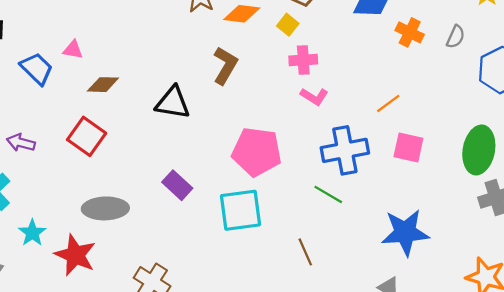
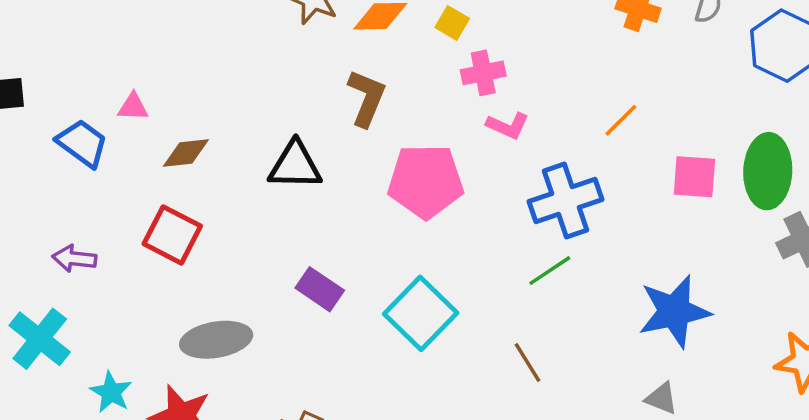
pink square: (408, 147) -> (694, 177), moved
pink pentagon: (257, 152) -> (426, 181), moved
green line: (328, 194) -> (550, 271), turned -56
cyan square: (240, 210) -> (421, 313), turned -30

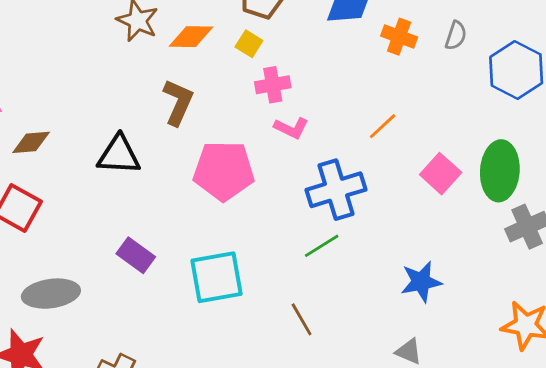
pink square: (694, 177) -> (441, 174), turned 36
blue star: (674, 311) -> (421, 282), size x0.7
cyan square: (421, 313) -> (217, 277), turned 34

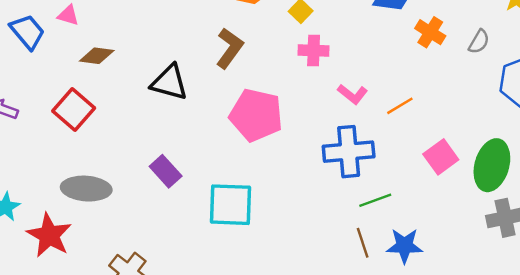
pink L-shape: (291, 128) -> (353, 94), moved
green line: (322, 246) -> (375, 200), moved
brown line: (302, 319) -> (363, 243), moved

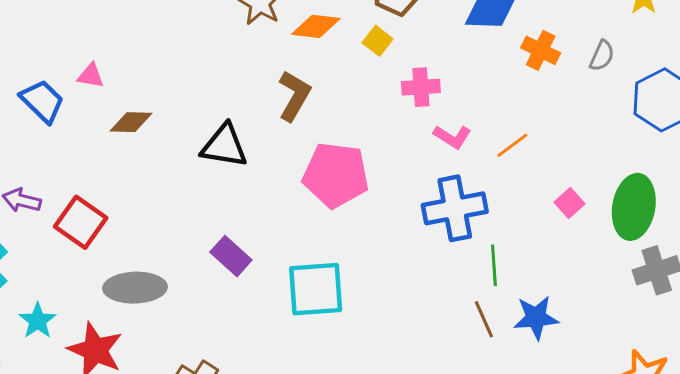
pink cross: (314, 50) -> (421, 87), moved
red square: (74, 109) -> (81, 222), moved
pink square: (441, 157) -> (569, 203), size x0.7
green line: (375, 200) -> (494, 265), turned -68

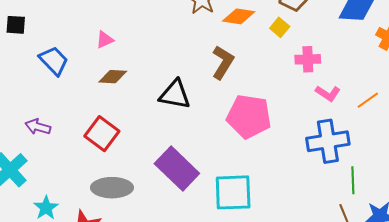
pink triangle: (91, 76) -> (105, 40), moved, turned -36
red square: (81, 222) -> (102, 134), moved
purple rectangle: (231, 256) -> (177, 169), size x1.6

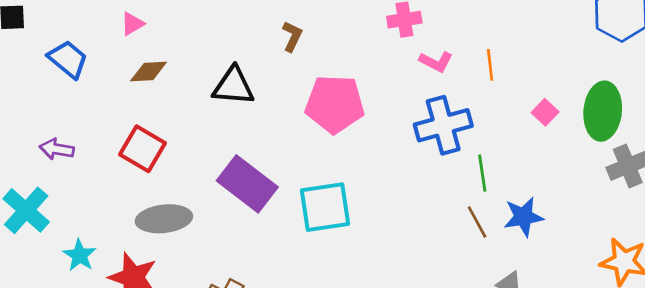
brown L-shape: (223, 62) -> (292, 36), size x0.7
orange line: (368, 100) -> (490, 65), turned -55

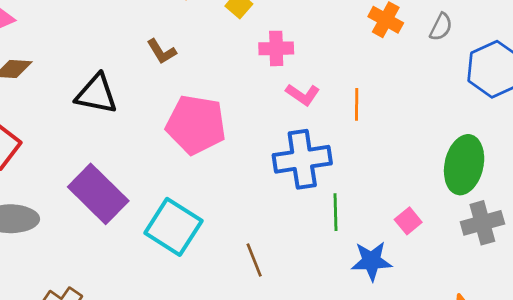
brown L-shape: (292, 36) -> (162, 51), turned 116
pink square: (545, 112) -> (408, 221), moved
cyan square: (325, 207) -> (173, 227), turned 34
brown line: (477, 222) -> (254, 260), moved

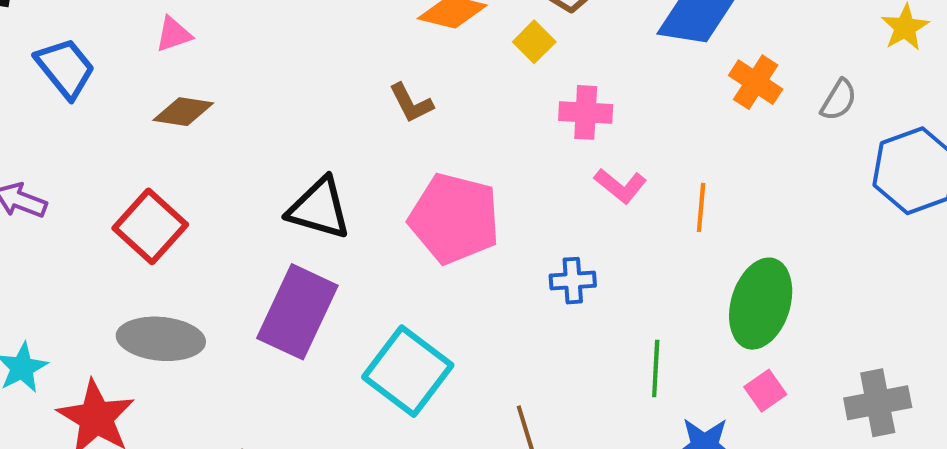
black triangle: (96, 94) -> (319, 208), moved
blue cross: (302, 159) -> (573, 281), moved, size x0.5
green ellipse: (464, 165) -> (761, 304), moved
purple rectangle: (98, 194) -> (297, 312), turned 66

